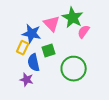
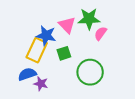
green star: (73, 18) -> (89, 19), turned -30
yellow rectangle: (23, 48) -> (37, 50), size x1.6
blue semicircle: (34, 63) -> (27, 74), moved, turned 84

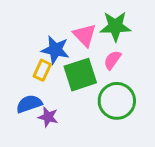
pink semicircle: (101, 33) -> (112, 60), moved
yellow rectangle: (37, 50) -> (42, 70), size x0.6
green square: (64, 53) -> (80, 75), size x1.6

